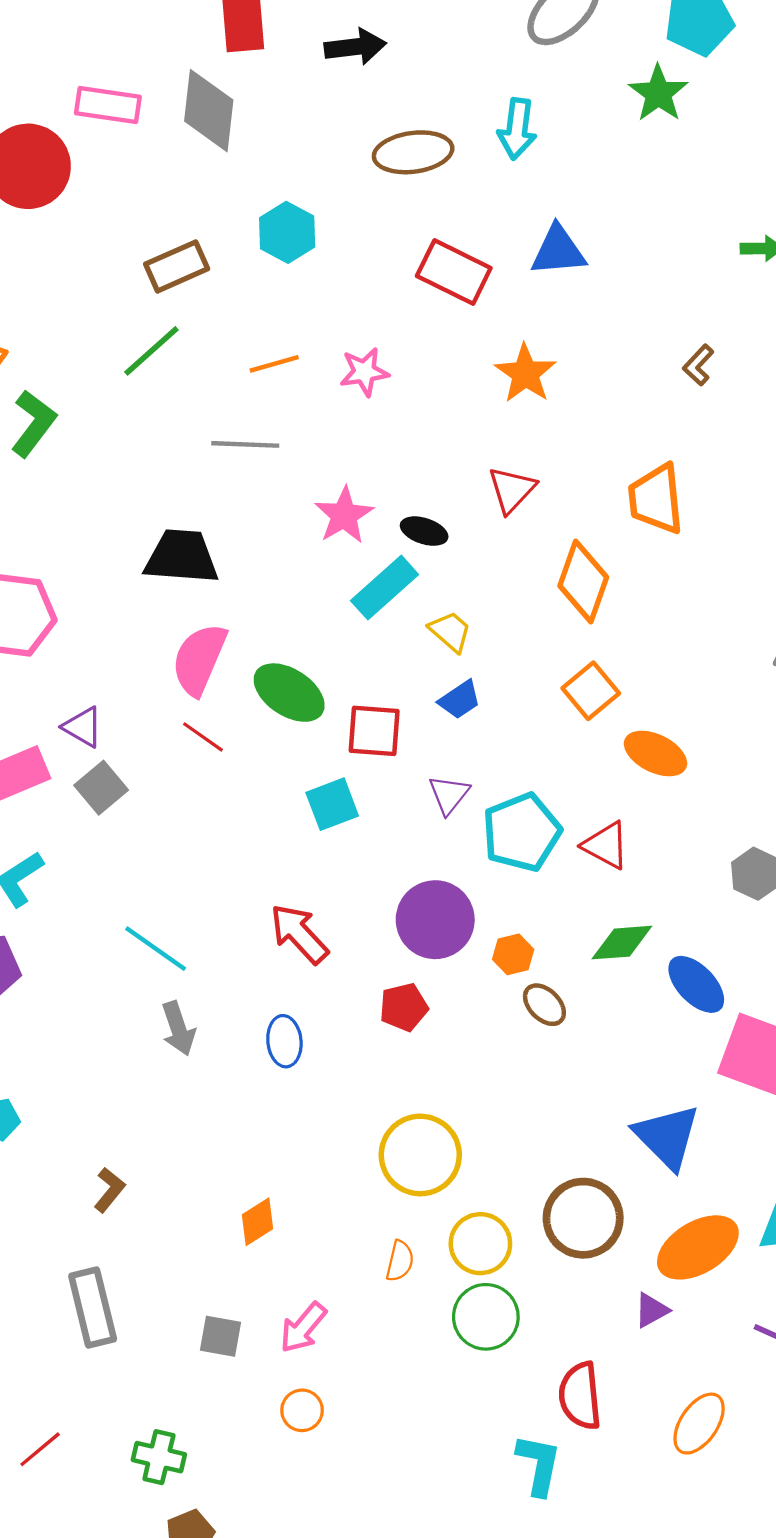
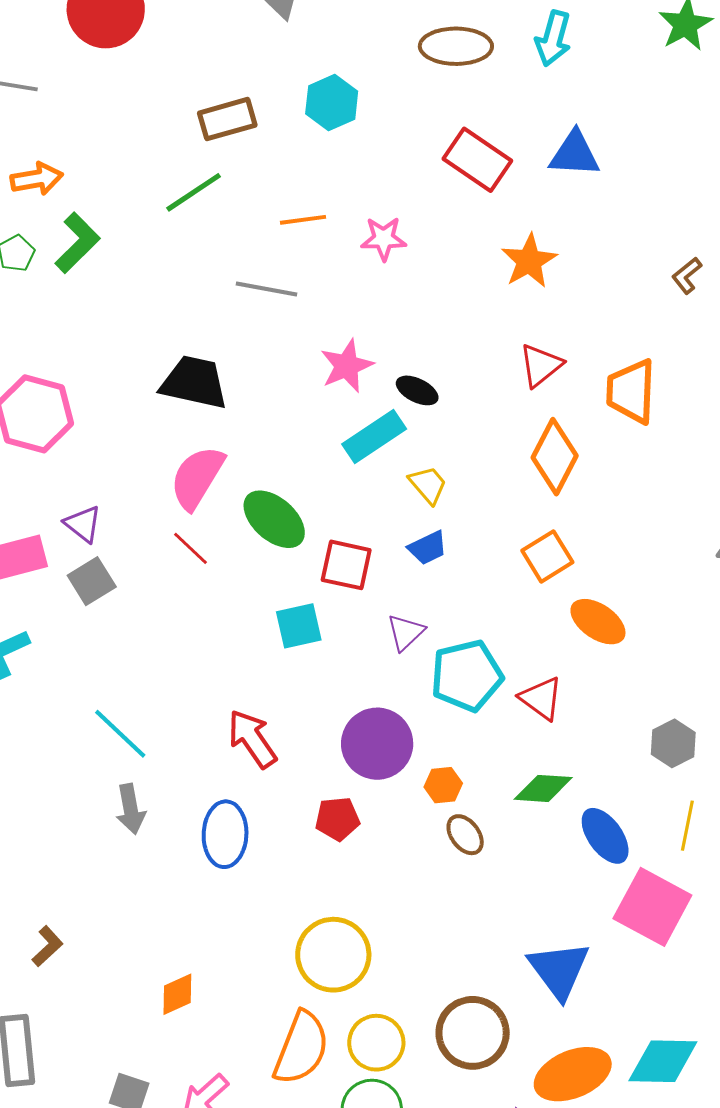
red triangle: (512, 490) -> (541, 365), moved
blue ellipse: (284, 1041) -> (225, 834), size x1.4
orange semicircle: (400, 1261) -> (301, 1048), size x2.0

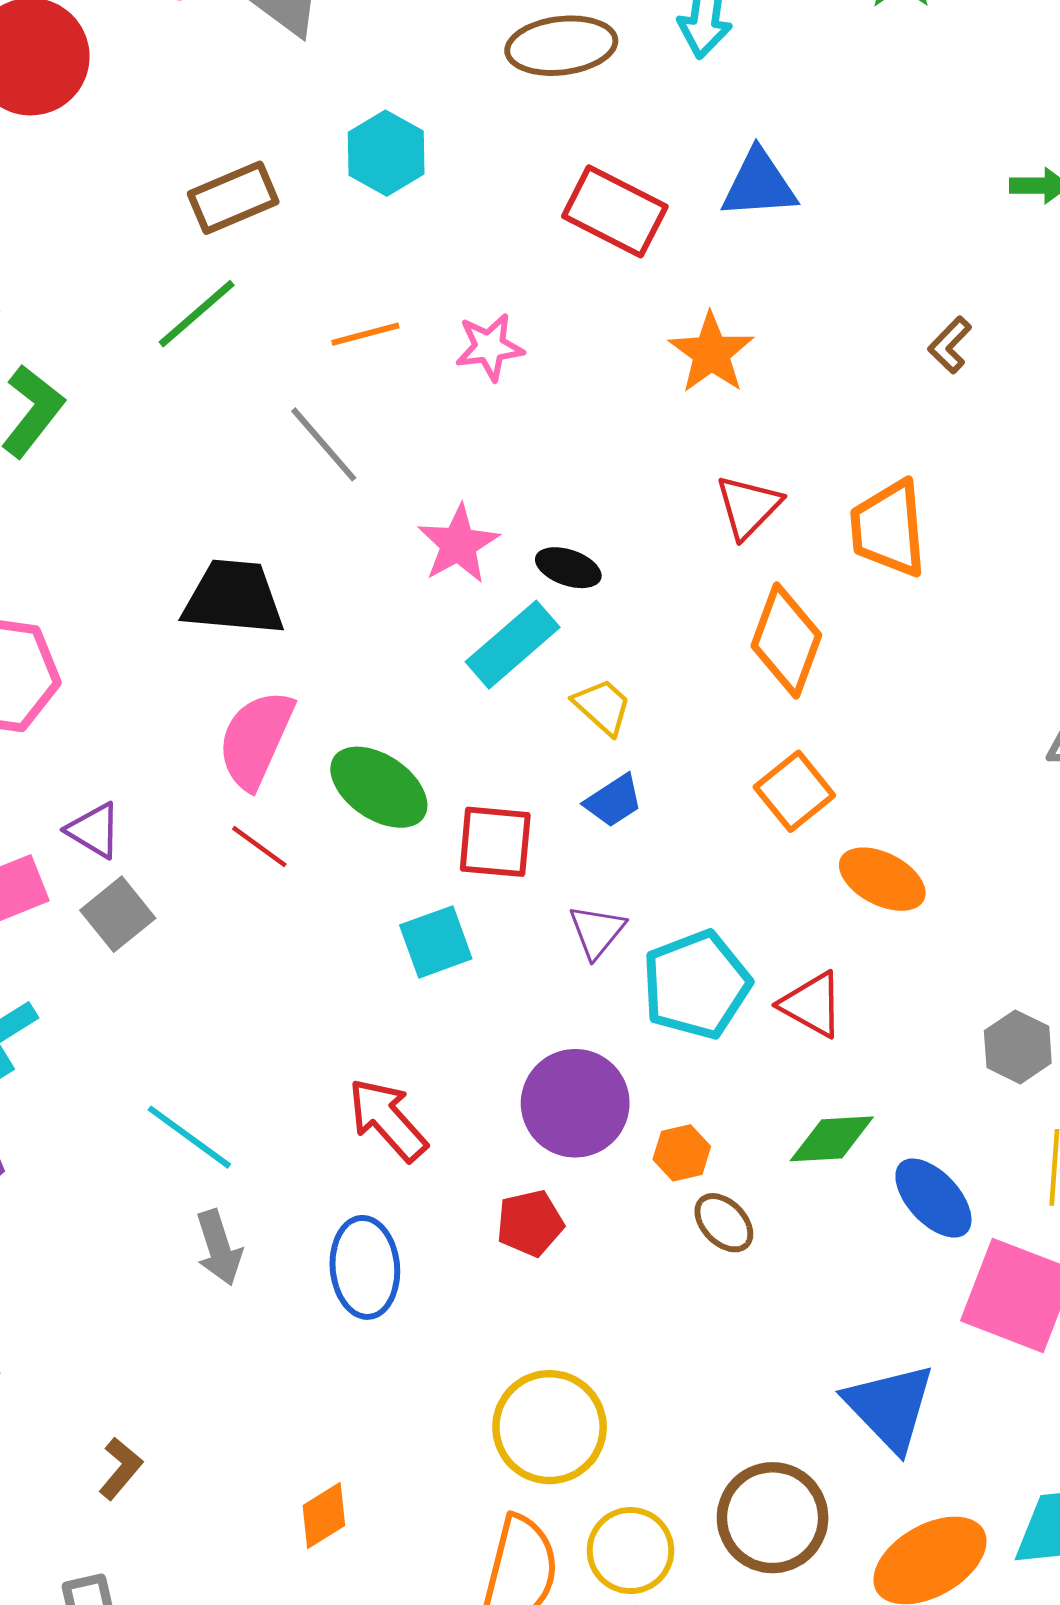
gray line: (266, 289) -> (324, 444), turned 46

